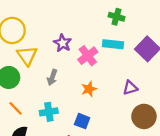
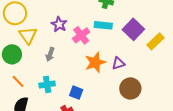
orange star: (89, 89) -> (95, 62), moved, size x1.5

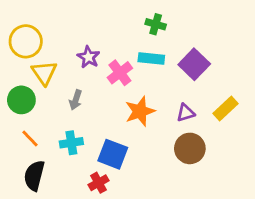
yellow rectangle: (155, 41) -> (226, 108), moved
purple triangle: (118, 63) -> (186, 113), moved
blue square: (76, 93) -> (113, 154), size x1.5

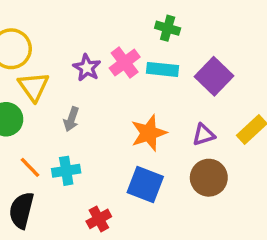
pink cross: (120, 73) -> (125, 63), moved
orange line: (30, 138) -> (30, 167), moved
blue square: (113, 154) -> (145, 185), moved

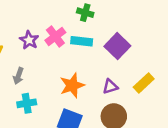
cyan cross: (66, 171) -> (27, 103), moved

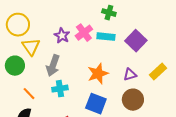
gray arrow: (18, 76) -> (53, 66), size x1.5

